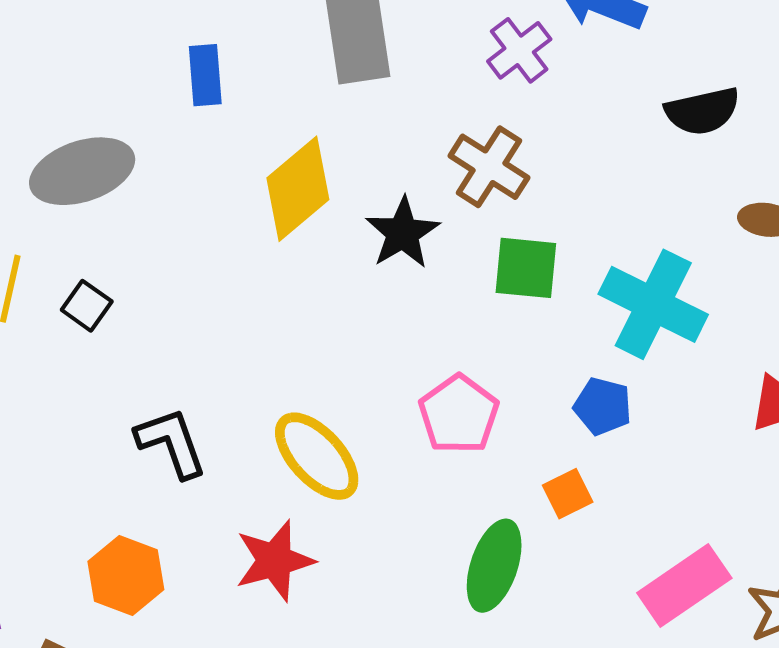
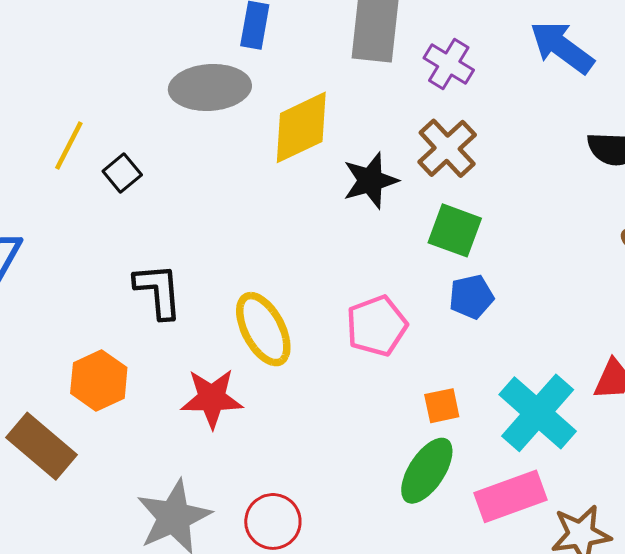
purple cross: (519, 50) -> (449, 64), moved, turned -36
gray ellipse: (82, 171) -> (210, 87), moved
cyan cross: (653, 304) -> (538, 413), moved
blue pentagon: (603, 406) -> (471, 297), moved, turned 30
green ellipse: (494, 566) -> (427, 471), moved

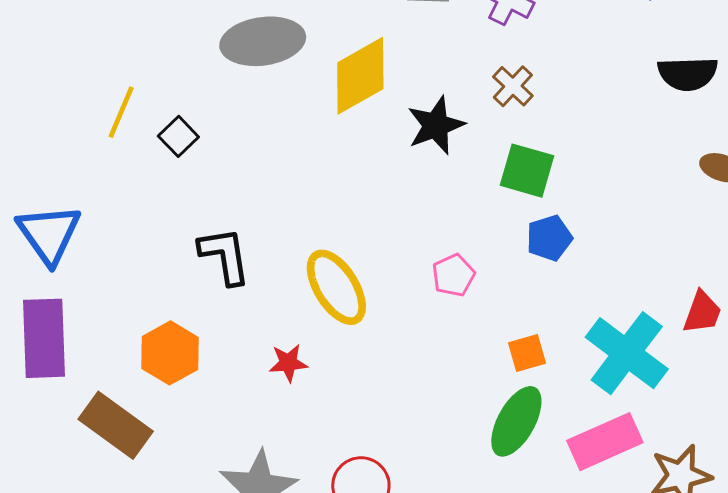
brown cross: (447, 148) -> (513, 86), size x0.7
pink pentagon: (377, 326) -> (453, 275), size x0.7
red star: (212, 398) -> (288, 363), size x0.6

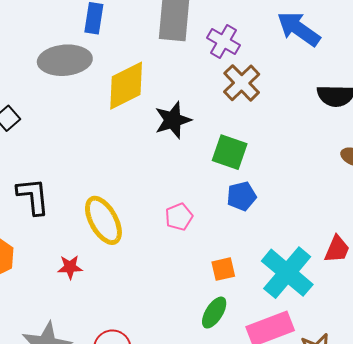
brown cross: (513, 86) -> (242, 83), moved, size x1.4
green ellipse: (516, 421) -> (214, 313), size x0.7

